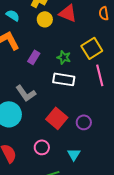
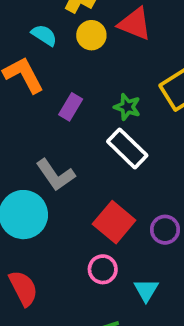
cyan semicircle: (13, 15) -> (44, 35), moved
white rectangle: (64, 79) -> (127, 148), turned 35
pink circle: (42, 147) -> (103, 269), moved

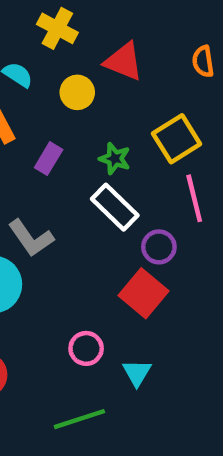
yellow circle: (91, 35) -> (77, 92), moved
red square: (114, 222) -> (143, 293), moved
purple circle: (165, 230) -> (159, 247), moved

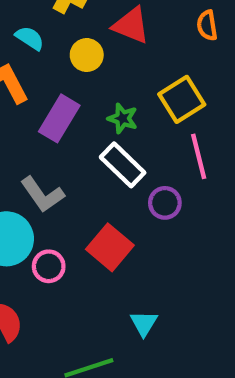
purple rectangle: (49, 159) -> (59, 118), size x1.5
red square: (143, 293) -> (110, 247), moved
pink circle: (86, 348) -> (49, 266), moved

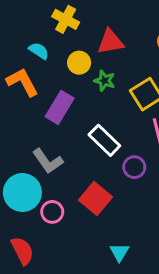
red triangle: (131, 25) -> (110, 42), turned -32
green star: (123, 118) -> (104, 81), moved

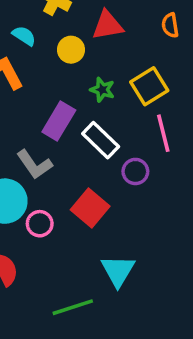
green star: (104, 81) -> (102, 90), moved
purple rectangle: (60, 107) -> (59, 121), moved
cyan triangle: (119, 252) -> (118, 271), size x1.5

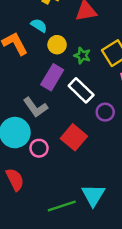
cyan semicircle: (24, 36) -> (39, 25), moved
yellow circle: (71, 50) -> (57, 45), moved
cyan triangle: (118, 271) -> (93, 195), moved

